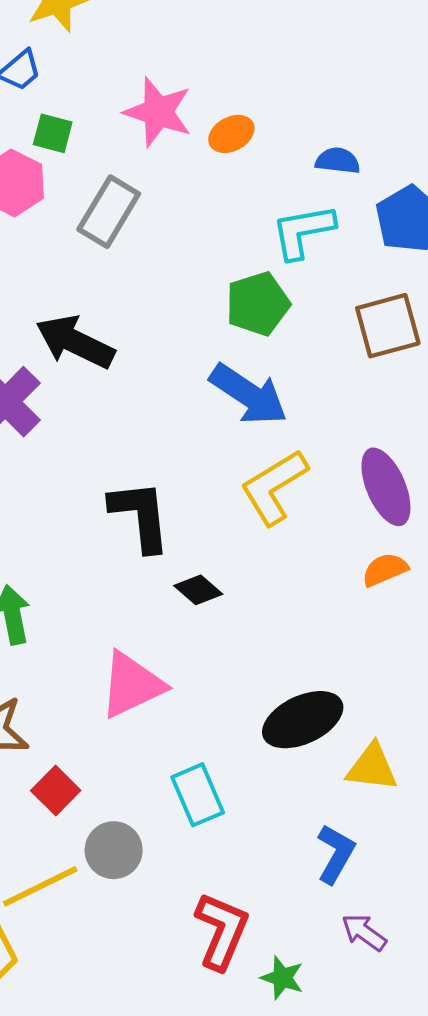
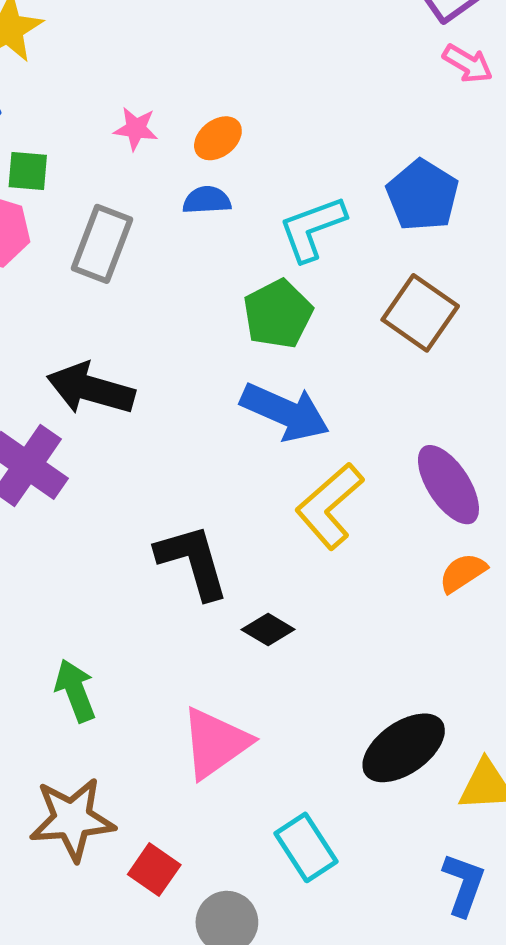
pink star: (158, 112) -> (136, 129), size x0.6
blue semicircle: (338, 161) -> (207, 200), moved
brown square: (388, 326) -> (420, 313), turned -30

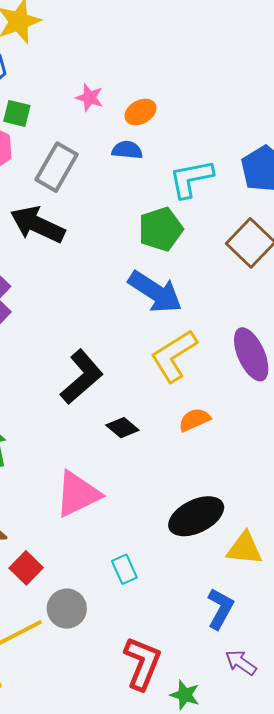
black arrow: (91, 389) -> (37, 225), moved
black L-shape: (193, 561) -> (82, 377), turned 56
orange semicircle: (463, 573) -> (194, 420), moved
cyan rectangle: (306, 847) -> (124, 569), size x0.7

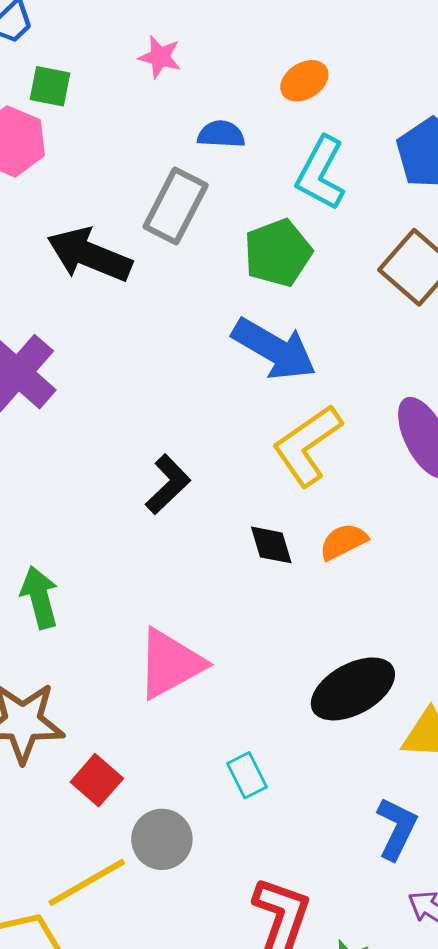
orange ellipse: (140, 112) -> (304, 81), moved
gray rectangle: (56, 167) -> (176, 206), moved
cyan L-shape: (191, 179) -> (321, 173), turned -48
black L-shape: (82, 377) -> (168, 484), size x0.7
black diamond: (122, 428) -> (271, 545), moved, turned 36

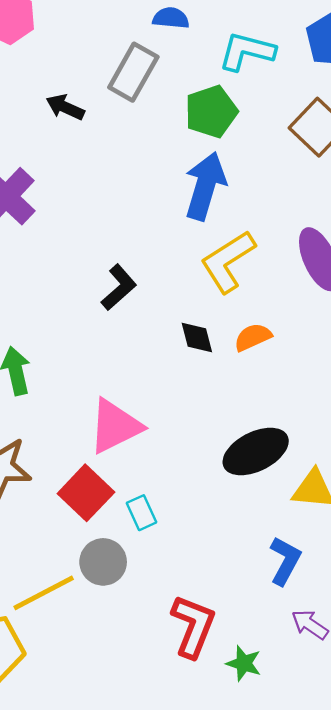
cyan L-shape: (321, 173) -> (247, 51), turned 74
black arrow: (89, 255) -> (65, 107), size x0.6
blue arrow: (274, 349) -> (205, 186), turned -106
cyan rectangle: (247, 775) -> (141, 513), moved
red square: (97, 780) -> (86, 493), moved, size x1.4

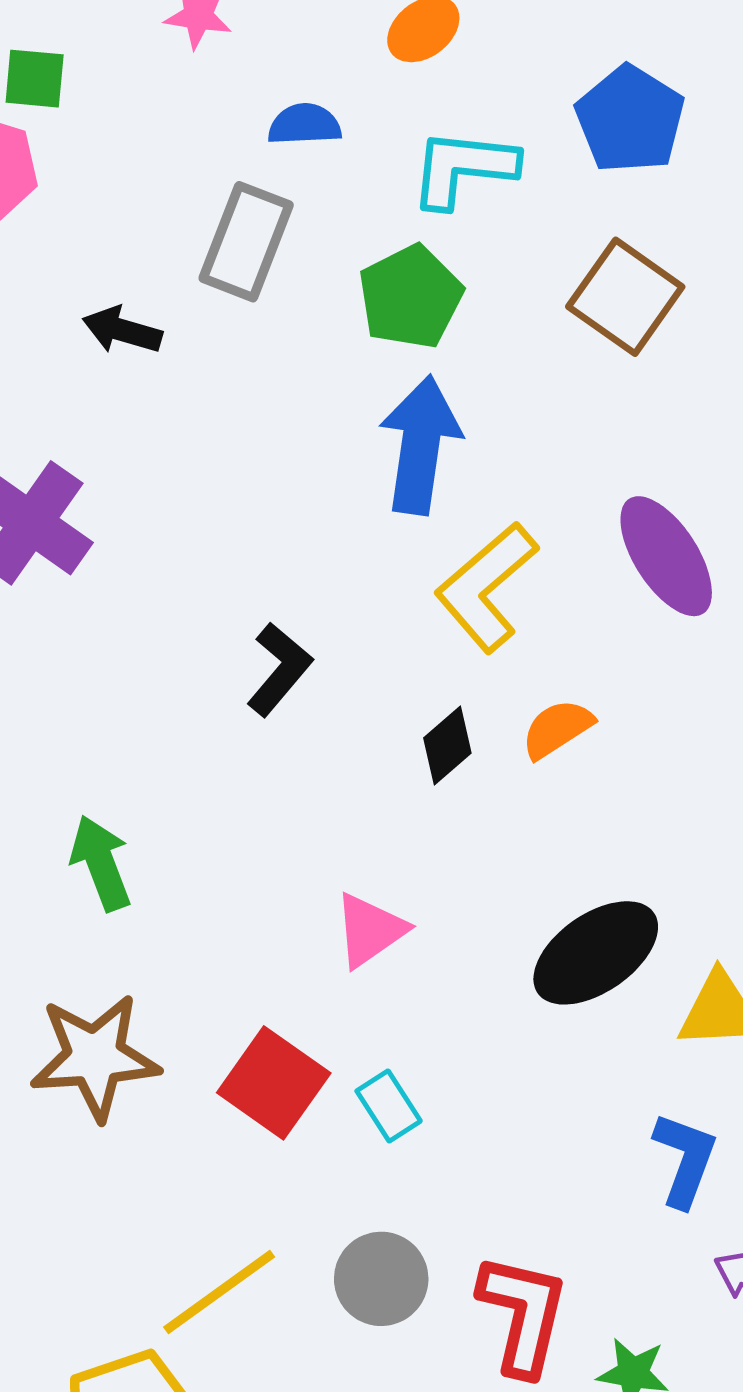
black diamond: (197, 338) -> (447, 745), turned 72
pink triangle: (115, 426) -> (370, 930), moved, size x0.7
gray circle: (103, 562) -> (381, 1279), moved

